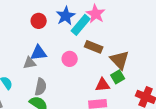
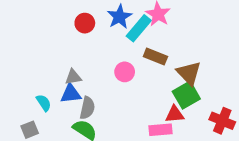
blue triangle: (39, 53) -> (71, 94), moved
green square: (118, 77) -> (186, 95), size x1.5
red triangle: (103, 85) -> (175, 114), moved

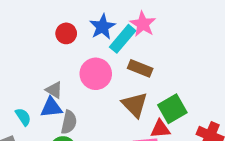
pink circle: (125, 72) -> (96, 74), moved, size x1.5
brown triangle: (189, 73) -> (135, 105), moved
gray triangle: (73, 77) -> (54, 90), turned 42

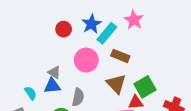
pink star: (143, 24) -> (134, 20), moved
gray semicircle: (69, 122) -> (78, 97), moved

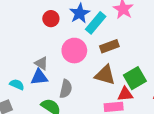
brown rectangle: (120, 56) -> (109, 46), turned -42
brown triangle: (116, 84) -> (105, 75), turned -30
cyan semicircle: (31, 93) -> (17, 85), turned -32

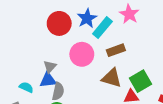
red circle: (51, 19) -> (59, 23), size x1.5
gray triangle: (41, 63) -> (50, 67), turned 40
gray semicircle: (66, 89) -> (58, 91), moved

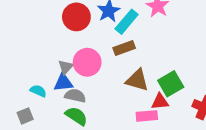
brown rectangle: (116, 50) -> (124, 48), moved
pink circle: (82, 54) -> (87, 62), moved
gray semicircle: (58, 91) -> (75, 96), turned -90

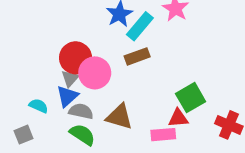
red circle: (76, 17) -> (76, 58), moved
brown triangle: (137, 80) -> (119, 117), moved
blue triangle: (63, 83) -> (67, 96), turned -36

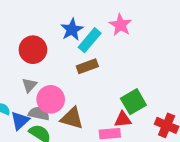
red circle: (76, 58) -> (33, 50), moved
pink circle: (95, 73) -> (51, 99), moved
blue triangle: (67, 96) -> (20, 121), moved

